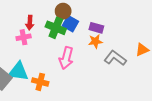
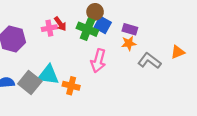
red arrow: (30, 23) -> (60, 24), turned -40
pink cross: (24, 37) -> (49, 28), moved

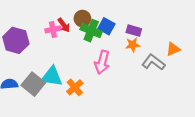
brown circle: (95, 12) -> (82, 19), moved
orange triangle: (178, 52) -> (173, 49), moved
orange cross: (71, 86) -> (75, 87), turned 35

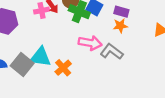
pink arrow: (102, 62) -> (90, 43), turned -95
gray L-shape: (153, 62) -> (112, 52), moved

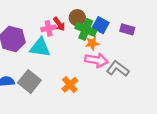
orange star: (120, 26) -> (92, 43), moved
cyan triangle: (40, 57) -> (40, 47), moved

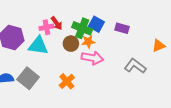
brown circle: (77, 18) -> (71, 44), moved
gray L-shape: (118, 69) -> (135, 66), moved

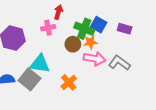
red arrow: (57, 23) -> (58, 12), moved, turned -128
cyan triangle: (38, 46) -> (40, 64), moved
gray L-shape: (135, 66) -> (119, 63), moved

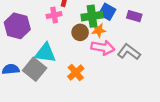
green cross: (84, 29) -> (92, 16), turned -30

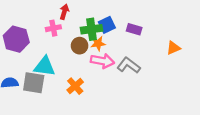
blue square: (107, 12) -> (107, 25), turned 35
gray square: (35, 69) -> (34, 83), turned -30

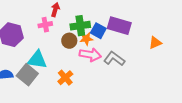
blue square: (107, 25) -> (98, 31), moved, turned -35
purple rectangle: (134, 29) -> (119, 26), size x1.6
gray square: (34, 83) -> (27, 75), turned 30

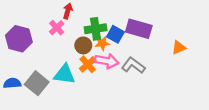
pink cross: (45, 25) -> (57, 28), turned -32
cyan triangle: (37, 60) -> (64, 74), moved
orange cross: (65, 78) -> (88, 64), moved

